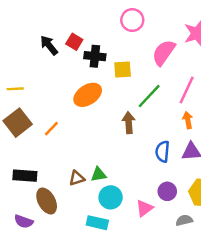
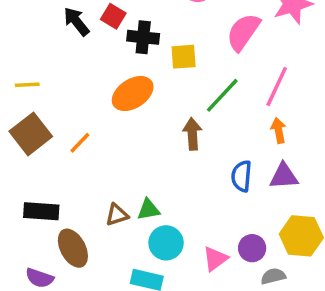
purple circle: (167, 191) -> (252, 248), moved

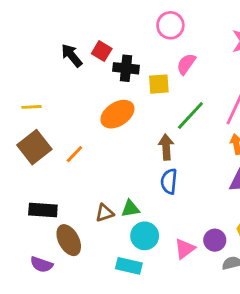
pink semicircle: (243, 32) -> (186, 64), moved, size x0.7
blue semicircle: (242, 176) -> (169, 181), moved

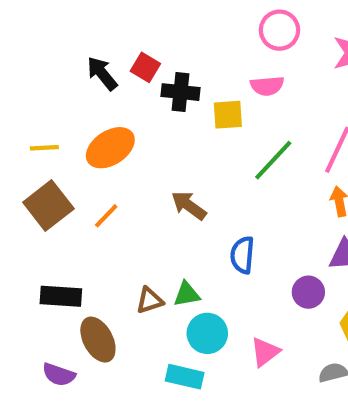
pink circle: (170, 25) -> (279, 30), moved
pink semicircle: (186, 64) -> (267, 86), turned -130
orange ellipse: (117, 114) -> (110, 148), moved
brown arrow: (166, 147) -> (189, 205), moved, turned -50
purple circle: (215, 240) -> (308, 292), moved

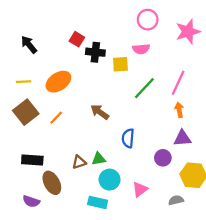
black arrow: (102, 73) -> (29, 45), moved

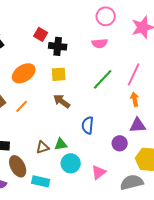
yellow square: (120, 64) -> (59, 74), moved
gray semicircle: (176, 200) -> (132, 182), size x1.6
cyan rectangle: (98, 202) -> (41, 181), moved

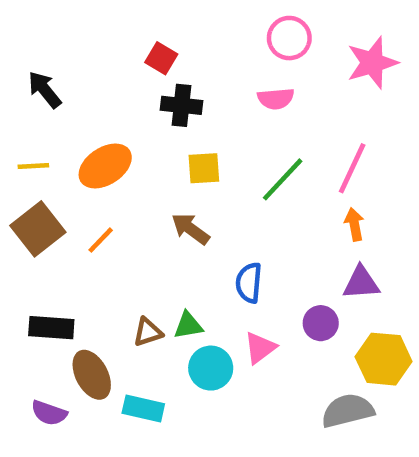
red square: (41, 34) -> (161, 58), moved
yellow square: (59, 74) -> (204, 168), moved
pink triangle: (99, 172) -> (260, 348), moved

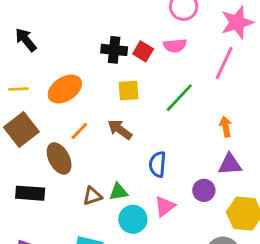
red square: (161, 58) -> (143, 51), moved
pink line: (352, 168) -> (224, 63), moved
orange line: (101, 240) -> (79, 131), moved
brown ellipse: (92, 375) -> (59, 158), moved

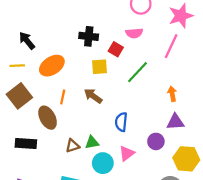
black arrow: (26, 40) -> (27, 41), moved
red square: (143, 51) -> (116, 49), moved
orange line: (79, 131) -> (63, 97), turned -32

